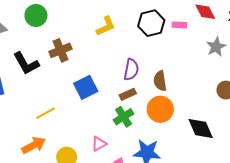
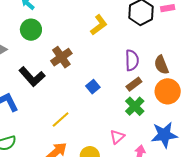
blue square: (86, 87) -> (93, 87), size x0.6

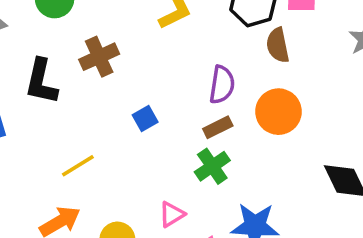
brown semicircle: (161, 65) -> (278, 45), moved
black L-shape: (32, 77) -> (41, 82), turned 44
orange circle: (168, 91) -> (278, 112), moved

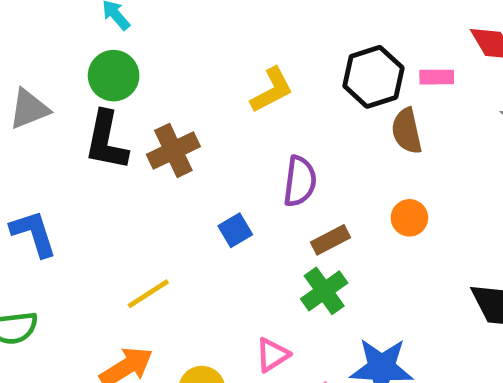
black L-shape: (41, 82) -> (106, 141), moved
purple semicircle: (222, 85) -> (300, 181), moved
orange circle: (278, 112) -> (409, 218), size x0.6

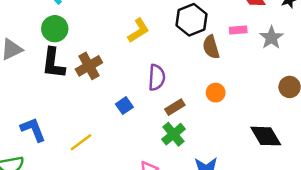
pink rectangle: (437, 77) -> (238, 30), moved
blue L-shape: (34, 233) -> (33, 130), moved

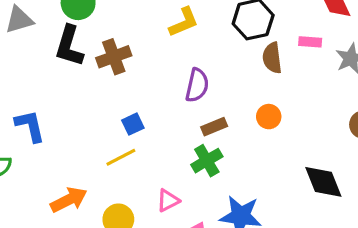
blue square: (124, 106) -> (133, 124), moved
yellow line: (81, 142) -> (121, 157), moved

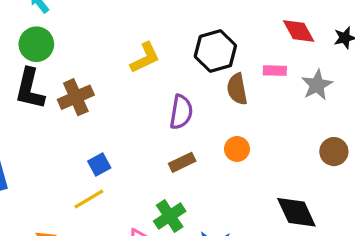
purple semicircle: (197, 85) -> (181, 112), moved
green cross: (207, 161) -> (170, 216), moved

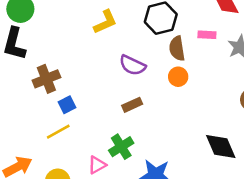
brown cross: (76, 97) -> (46, 79), moved
purple semicircle: (181, 112) -> (133, 65), turned 104
orange circle: (237, 149) -> (178, 77), moved

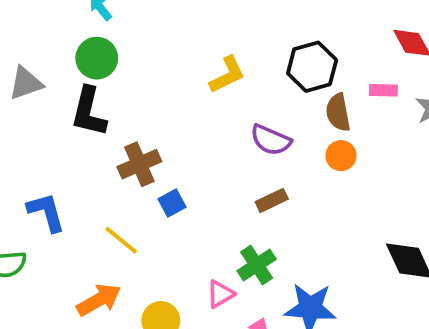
yellow line: (58, 132) -> (121, 240), moved, turned 70

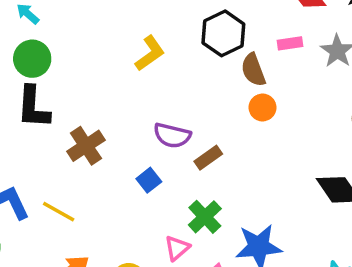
purple semicircle: (271, 140) -> (172, 135), moved
blue square: (172, 203) -> (149, 180), moved
yellow line: (121, 240) -> (59, 212), moved

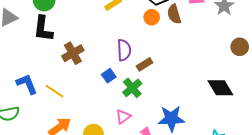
orange circle: (263, 107) -> (152, 17), moved
purple semicircle: (172, 135) -> (124, 50), turned -110
green cross: (205, 217) -> (132, 88), moved

